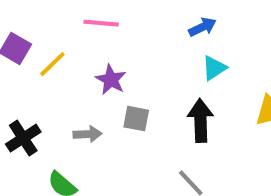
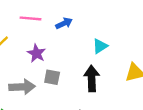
blue arrow: (202, 27) -> (64, 23), moved
gray arrow: (87, 134) -> (22, 87), size x1.5

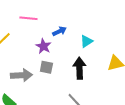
blue arrow: (64, 23) -> (59, 31), moved
purple star: (36, 53) -> (43, 46), moved

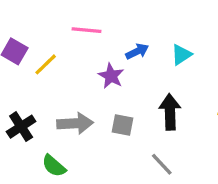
cyan triangle: (86, 41) -> (181, 55), moved
gray square: (46, 67) -> (122, 125), moved

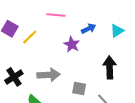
gray square: (122, 125) -> (79, 89), moved

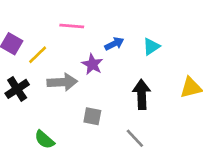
gray arrow: (49, 75) -> (62, 82), moved
black cross: (14, 77) -> (17, 89), moved
gray square: (79, 89) -> (92, 116), moved

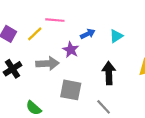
yellow line: (38, 55) -> (35, 34), moved
gray square: (92, 116) -> (71, 90), size x1.5

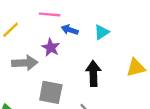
pink line: (55, 20) -> (50, 14), moved
blue arrow: (88, 34) -> (70, 30), turned -136

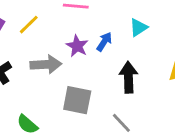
blue arrow: (70, 30) -> (104, 42), moved, turned 105

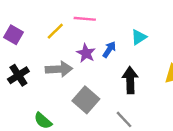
yellow line: (29, 25) -> (55, 31), moved
gray square: (77, 100) -> (86, 100), turned 30

